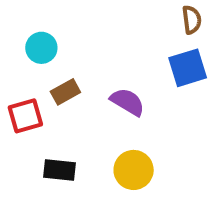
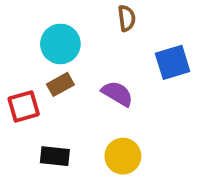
brown semicircle: (192, 20) -> (127, 18), moved
cyan circle: (41, 48) -> (60, 44), moved, size x1.4

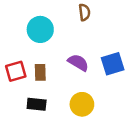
blue square: (173, 62) -> (113, 64), moved
brown rectangle: (60, 84) -> (40, 72), moved, turned -63

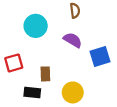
purple semicircle: (78, 63) -> (73, 40), moved
brown rectangle: (40, 72) -> (45, 74), moved

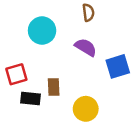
black rectangle: (32, 92) -> (31, 99), moved

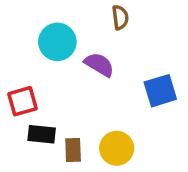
purple semicircle: (86, 47) -> (99, 65), moved
brown rectangle: (54, 87) -> (73, 150), moved

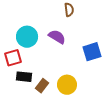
cyan circle: (57, 42) -> (27, 37), moved
brown rectangle: (73, 150) -> (42, 86), turned 40

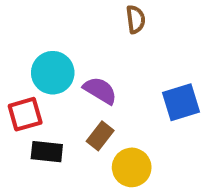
purple semicircle: (57, 37) -> (100, 90), moved
brown rectangle: (42, 86) -> (100, 136), moved

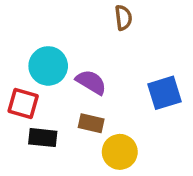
red square: (25, 114) -> (23, 104), turned 32
brown rectangle: (100, 136) -> (91, 123), turned 65

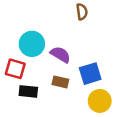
blue square: (165, 93) -> (90, 74), moved
yellow circle: (120, 152) -> (100, 101), moved

